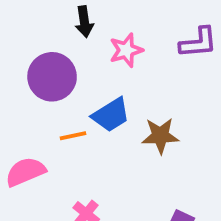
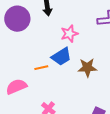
pink star: (126, 50) -> (69, 34), moved
purple circle: (52, 77) -> (17, 19), moved

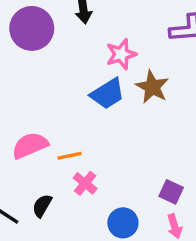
orange line: (41, 68) -> (70, 156), moved
brown star: (87, 68) -> (152, 87), moved, turned 30

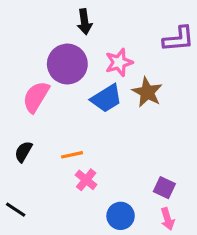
purple circle: (32, 28) -> (67, 64), moved
pink semicircle: (30, 145) -> (36, 97), moved, turned -36
black semicircle: (42, 206) -> (23, 152), moved

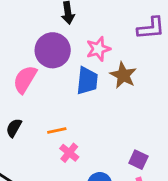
blue trapezoid: (106, 98) -> (87, 81), turned -52

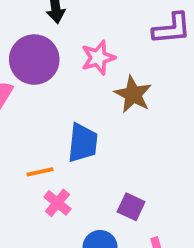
blue trapezoid: (87, 81) -> (83, 143), moved
purple square: (138, 160) -> (131, 207), moved

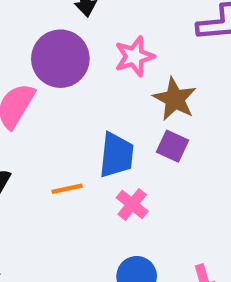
pink cross: (57, 203) -> (132, 204), moved
purple square: (131, 207) -> (173, 146), moved

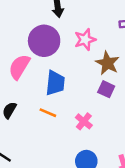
blue trapezoid: (116, 155) -> (55, 83), moved
orange line: (67, 189) -> (48, 113), turned 35

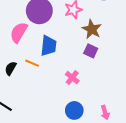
orange line: (48, 113) -> (32, 63), moved

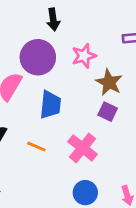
orange line: (32, 63) -> (36, 147), moved
pink cross: (72, 78) -> (83, 148), size x1.5

